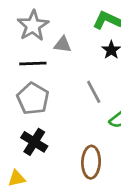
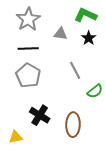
gray triangle: (63, 45) -> (60, 34), moved
black cross: (34, 142) -> (40, 115), moved

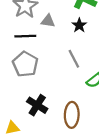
gray triangle: (60, 34) -> (48, 21), moved
black star: (89, 38) -> (79, 25), moved

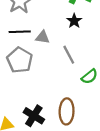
gray triangle: (48, 21) -> (43, 37), moved
black cross: (37, 105) -> (34, 116), moved

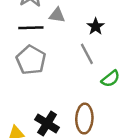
black star: (74, 21) -> (96, 26), moved
gray triangle: (43, 37) -> (57, 15), moved

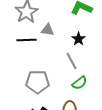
gray pentagon: (31, 60) -> (38, 82), moved, turned -30
green semicircle: (111, 79) -> (80, 83), moved

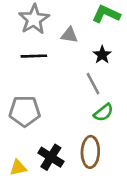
gray triangle: (48, 30) -> (69, 35), moved
gray pentagon: (38, 82) -> (25, 111), moved

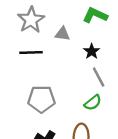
gray line: (93, 84) -> (99, 77), moved
gray pentagon: (25, 111) -> (41, 99), moved

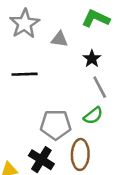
black line: (31, 52) -> (25, 74), moved
gray pentagon: (41, 99) -> (56, 125), moved

